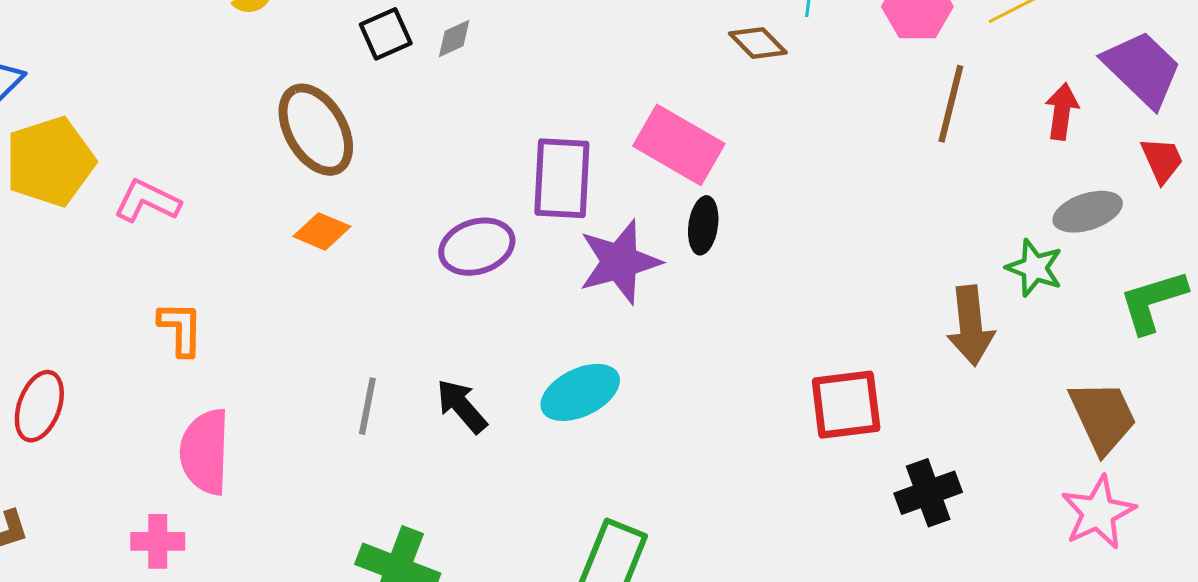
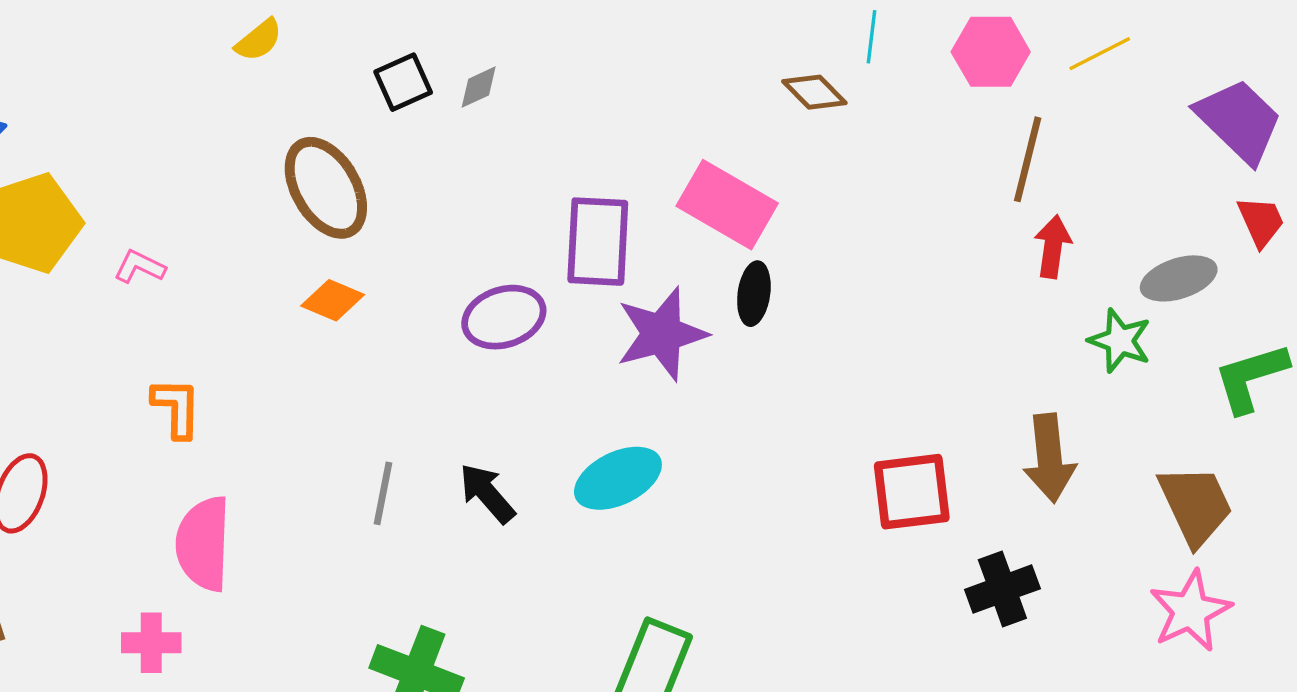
red arrow: (1062, 111) -> (1053, 247), moved
pink L-shape: (147, 201) -> (140, 267), size x0.7
brown arrow: (971, 326) -> (1049, 458), moved

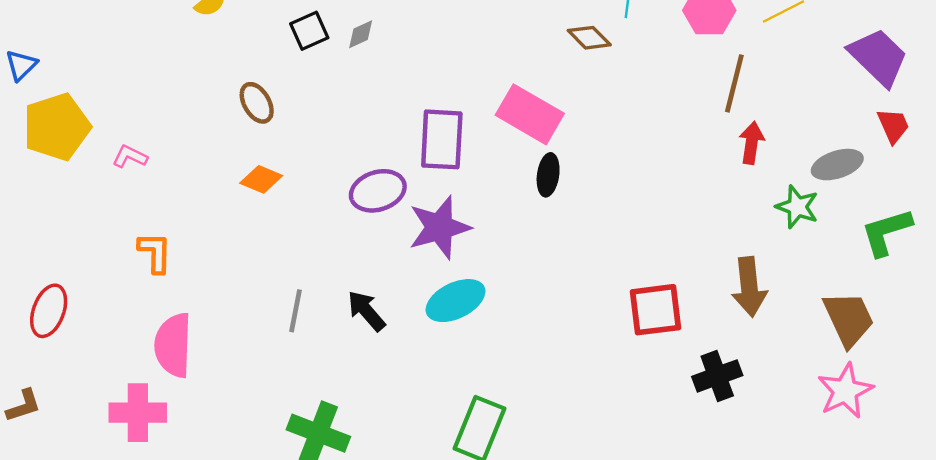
brown ellipse: (326, 188) -> (257, 103), size x0.6
purple star: (662, 334) -> (440, 227), moved
pink cross: (151, 643) -> (138, 413), size x1.4

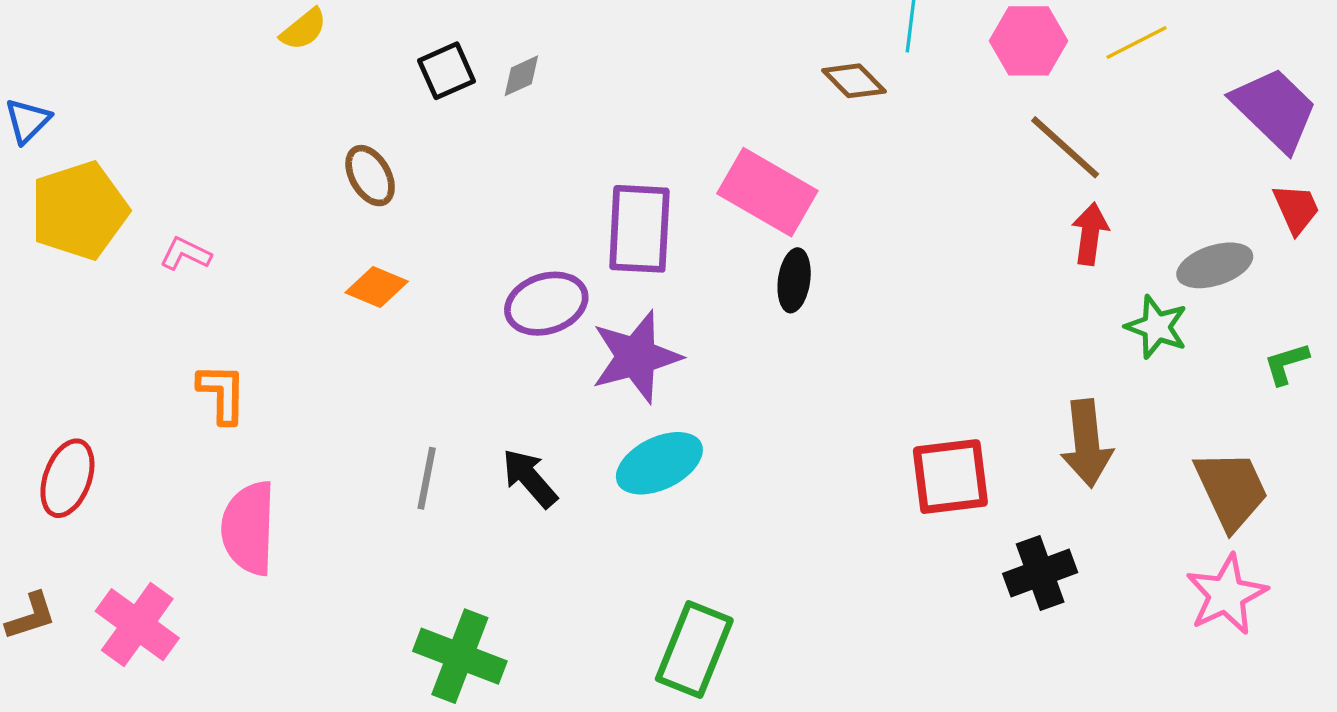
brown line: (734, 83) -> (1065, 147), turned -62
green L-shape: (886, 232) -> (1286, 363), size x0.6
pink cross: (138, 413) -> (137, 625), moved, turned 36

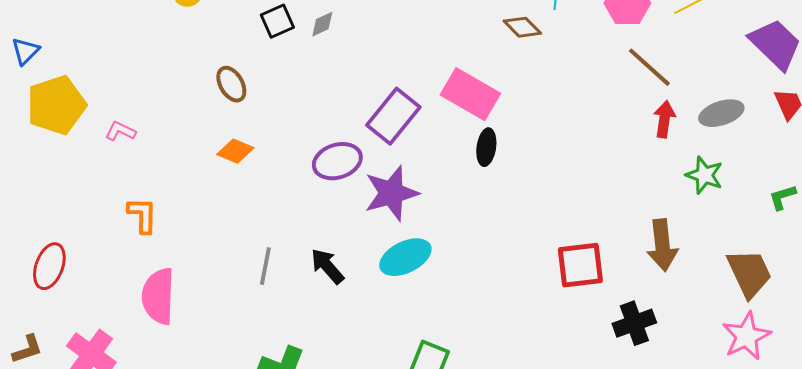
purple rectangle: (639, 229) -> (393, 116), turned 36
gray ellipse: (1215, 265) -> (721, 113), moved

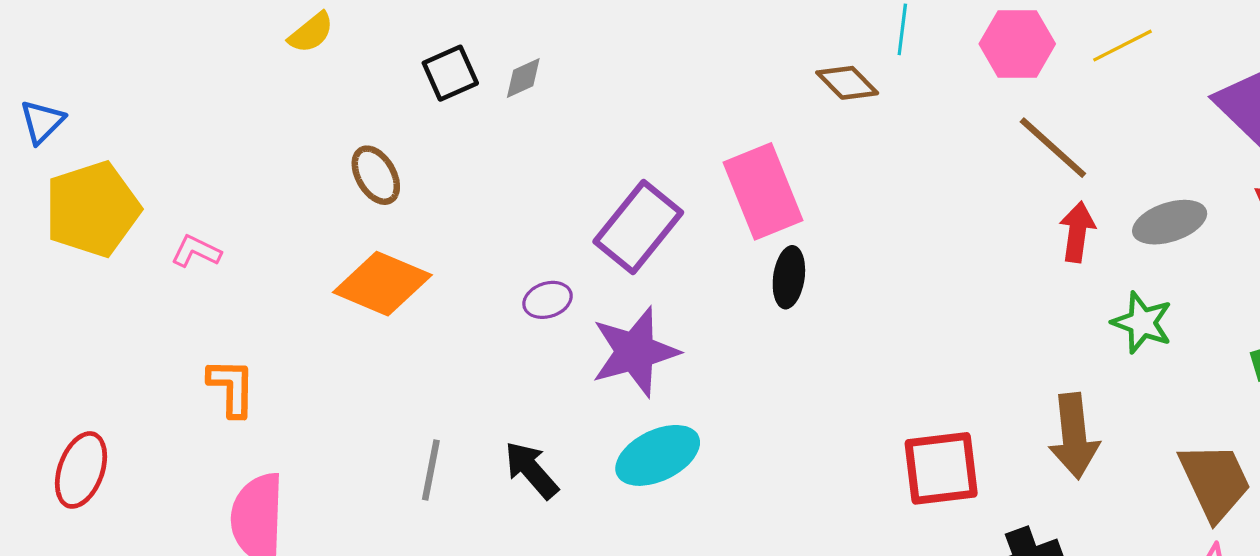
pink rectangle: (470, 94) -> (763, 191), turned 38
orange diamond: (235, 151) -> (382, 284), size x1.6
purple ellipse: (337, 161) -> (548, 300), size x0.6

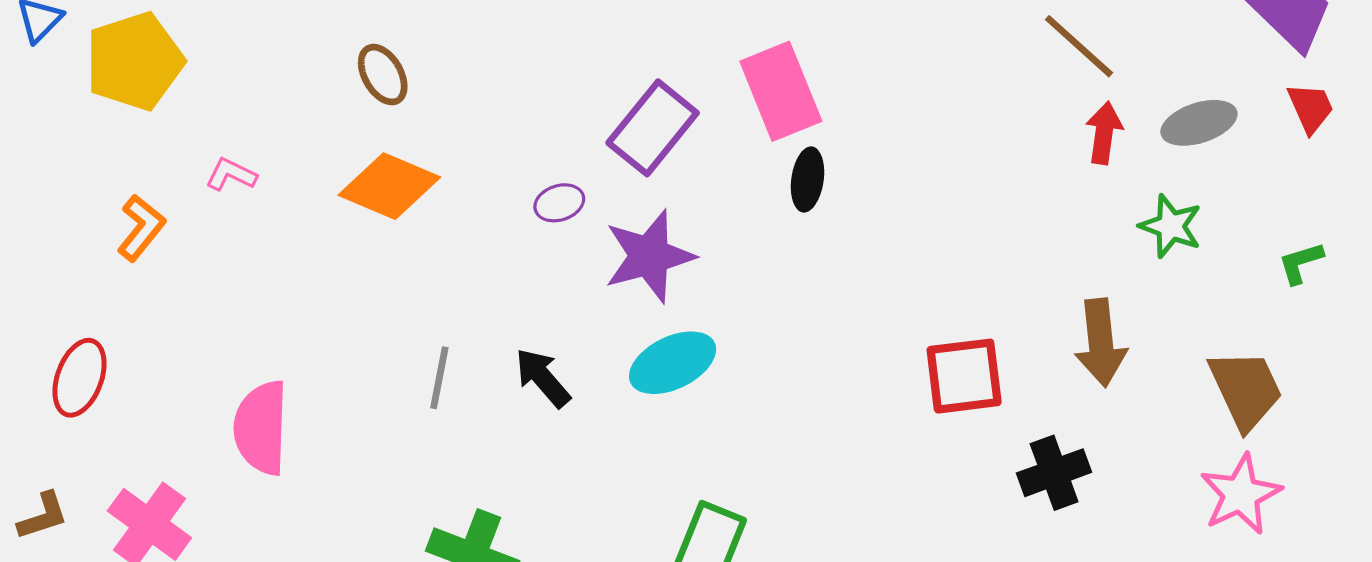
yellow pentagon: (92, 209) -> (134, 61), moved
pink L-shape: (196, 251) -> (231, 174), moved
orange L-shape: (232, 387) -> (141, 228), moved, turned 38

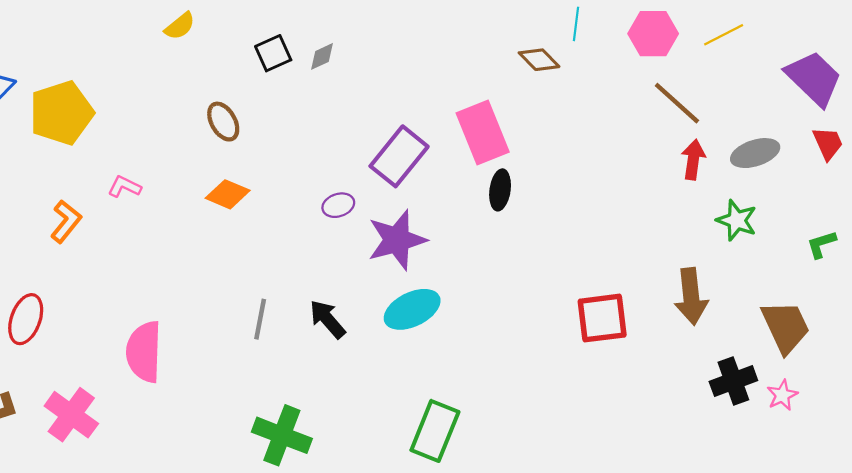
orange diamond: (389, 186) -> (228, 194), size x0.7
black cross: (1054, 473) -> (733, 381), moved
pink star: (1241, 494) -> (782, 395), size x0.6

